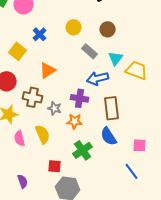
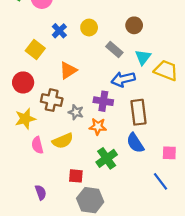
yellow circle: (74, 27) -> (89, 28), moved
yellow semicircle: (43, 134) -> (63, 141), turned 90

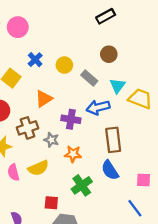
yellow circle: (89, 28) -> (64, 65), moved
brown cross: (52, 100) -> (28, 128), turned -30
purple cross: (103, 101) -> (71, 119), moved

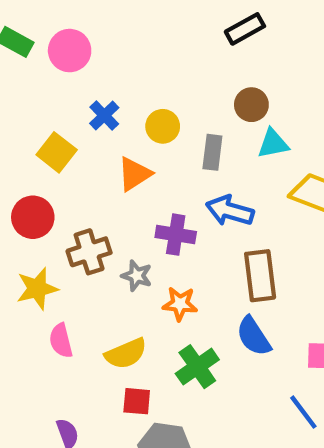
gray rectangle: (89, 78) -> (212, 152), turned 56
cyan triangle: (117, 86) -> (273, 144), moved, turned 42
orange triangle: (44, 99) -> (135, 174), moved
blue arrow: (98, 107) -> (230, 211), turned 30
yellow semicircle: (38, 168) -> (126, 354), moved

